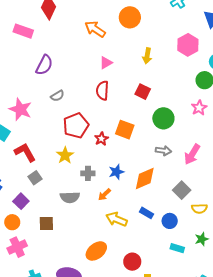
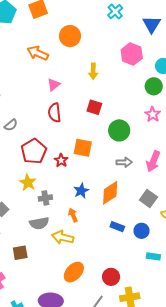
gray cross: (88, 173) -> (45, 198), moved
orange arrow: (104, 195) -> (73, 215), turned 120
yellow arrow: (116, 219) -> (63, 237), moved

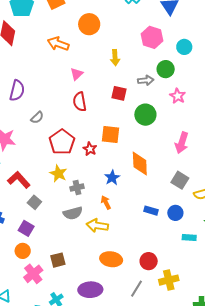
green circle: (154, 86) -> (166, 69), moved
gray arrow: (124, 162) -> (146, 80), moved
orange diamond: (110, 193) -> (140, 164), moved, turned -55
brown square: (20, 253) -> (58, 260), moved
orange ellipse: (74, 272) -> (111, 259), turned 60

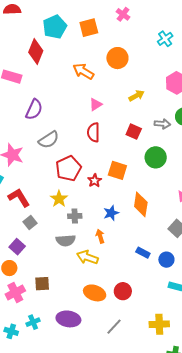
yellow arrow: (115, 58) -> (137, 96), turned -126
gray semicircle: (37, 117) -> (49, 140), size x1.5
red circle: (149, 261) -> (123, 291), moved
yellow cross: (169, 280) -> (159, 324), moved

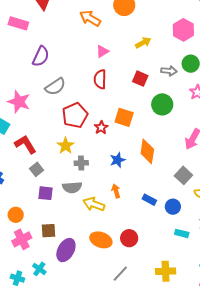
orange arrow: (100, 236) -> (116, 191), moved
purple square: (17, 247) -> (46, 193), moved, turned -35
purple ellipse: (68, 319) -> (66, 250), moved, turned -70
cyan cross: (33, 322) -> (39, 269), turned -32

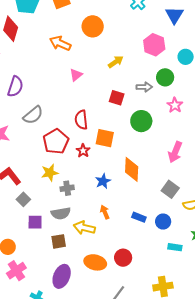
red semicircle: (100, 79) -> (81, 120), moved
yellow star: (66, 146) -> (50, 173), turned 30
brown square: (49, 231) -> (59, 241), moved

